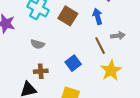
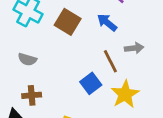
blue arrow: (97, 16) -> (107, 22), turned -35
blue square: (73, 63) -> (91, 83), moved

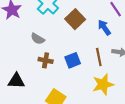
blue square: (91, 83) -> (73, 60), moved
brown cross: (32, 95) -> (46, 60), moved

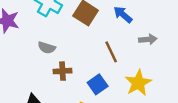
brown line: (99, 57) -> (111, 52), moved
blue square: (73, 60) -> (98, 84), moved

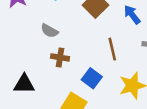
blue square: (98, 84) -> (92, 78), turned -30

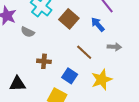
gray semicircle: (49, 31) -> (28, 32), moved
brown line: (112, 49) -> (84, 52), turned -30

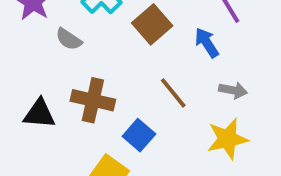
brown cross: (44, 61) -> (93, 100), size x1.5
yellow star: (102, 80) -> (227, 139), moved
black triangle: (17, 84) -> (39, 114), moved

